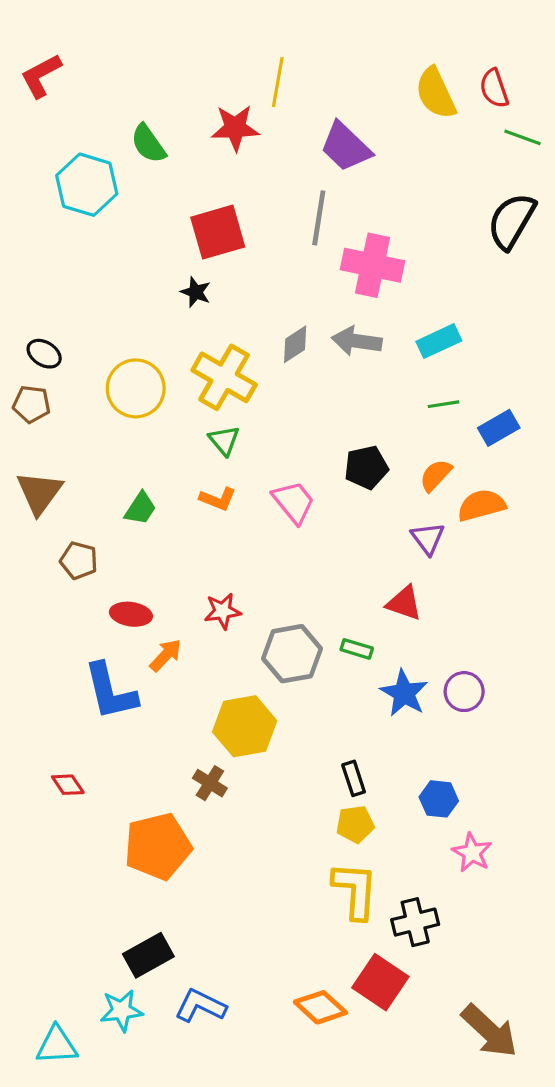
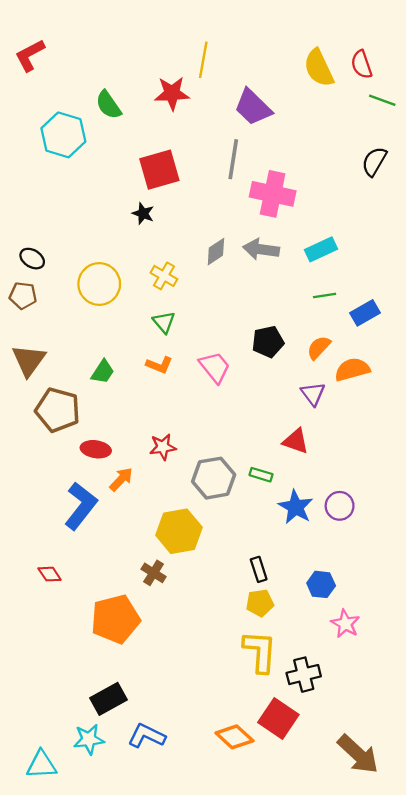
black semicircle: (511, 221) -> (374, 162), size x0.7
yellow cross: (224, 377) -> (164, 276), size x0.6
brown pentagon: (79, 561) -> (58, 410), size x1.6
blue L-shape: (110, 692) -> (81, 506), turned -129

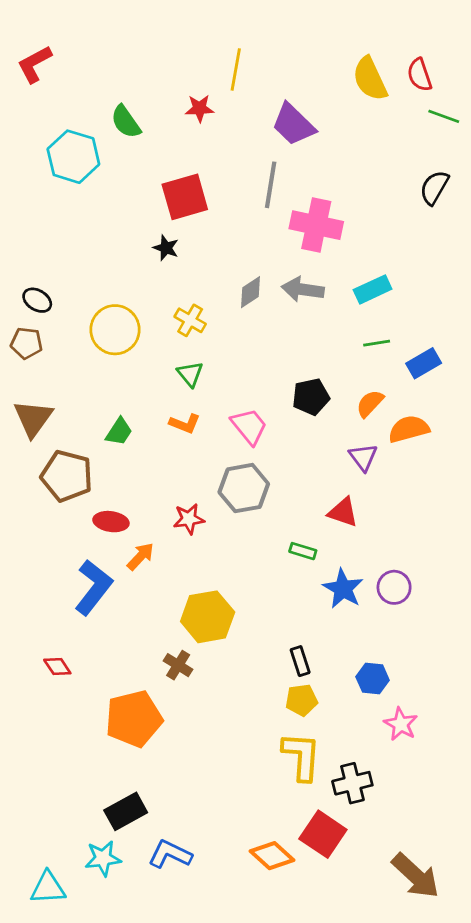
red star: (172, 93) -> (200, 108), size x0.7
gray hexagon: (214, 478) -> (244, 488), moved

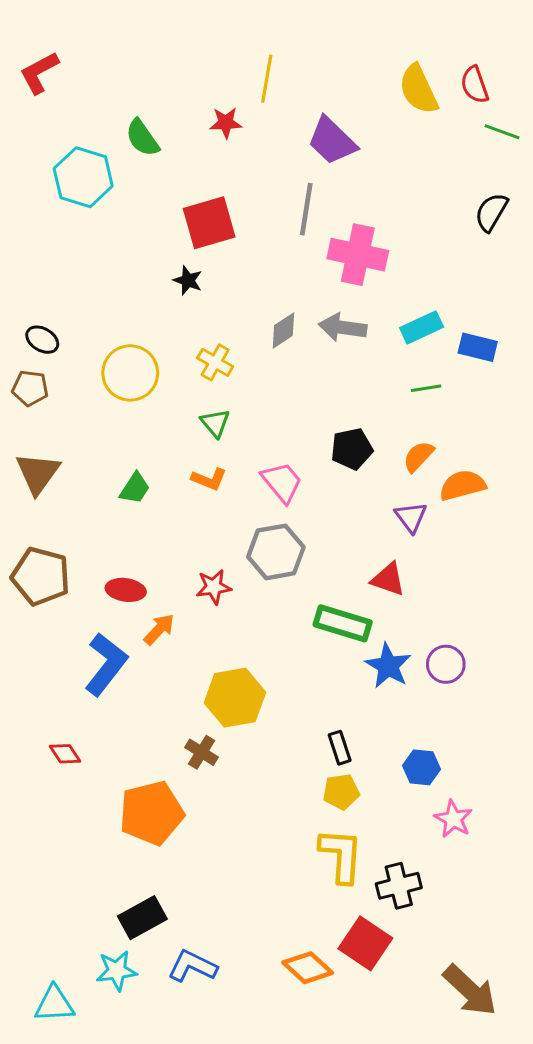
blue rectangle: (424, 363) -> (478, 347), moved, turned 44
brown pentagon: (67, 476) -> (41, 576), moved
green rectangle: (303, 551) -> (343, 623), size x1.8

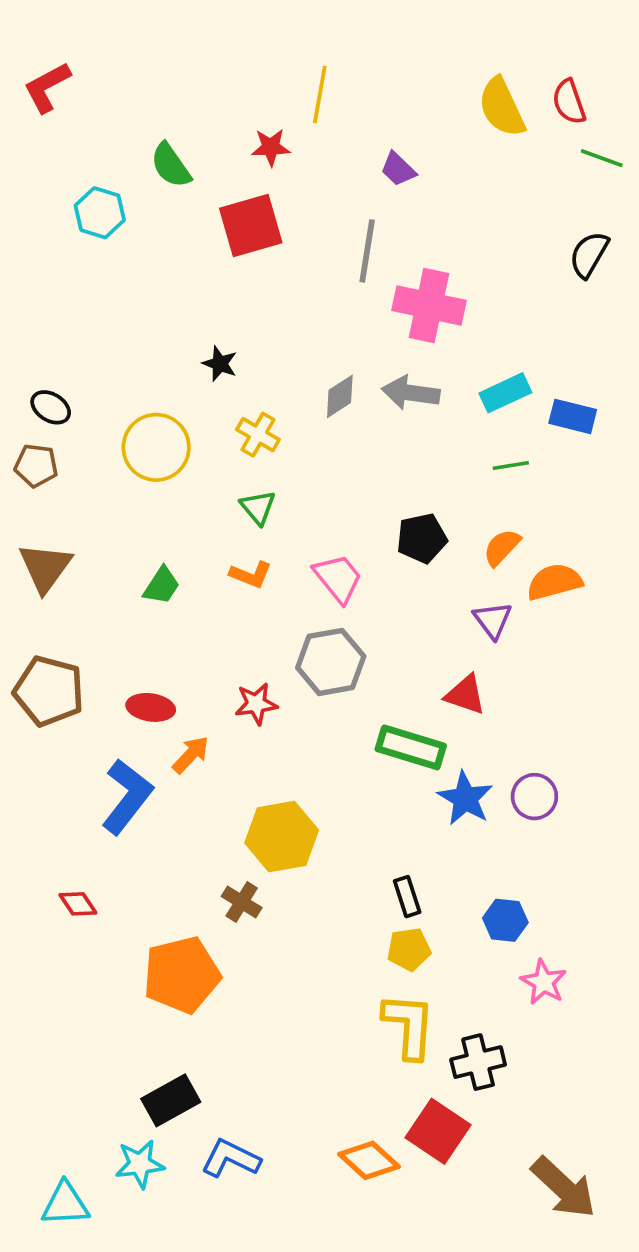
purple trapezoid: (332, 141) -> (398, 169), size x0.6
cyan hexagon: (83, 177) -> (100, 213), size x0.7
red square: (209, 223) -> (251, 225), moved
black star: (188, 280) -> (220, 364), moved

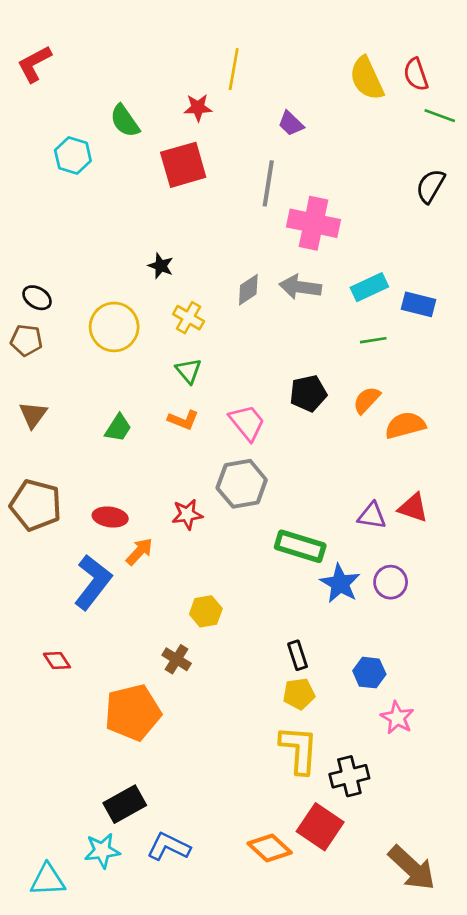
brown triangle: (45, 567) -> (33, 415), size x0.7
purple triangle: (493, 620) -> (372, 516), moved, turned -44
red triangle: (465, 695) -> (413, 508), moved
yellow hexagon: (282, 837) -> (206, 611), size x0.6

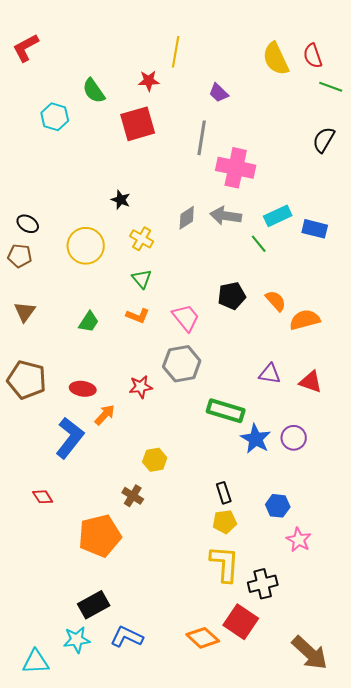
green line: (373, 340) -> (259, 244), moved, turned 60
orange semicircle: (367, 400) -> (276, 301), turned 95
purple triangle: (372, 516) -> (270, 374), moved

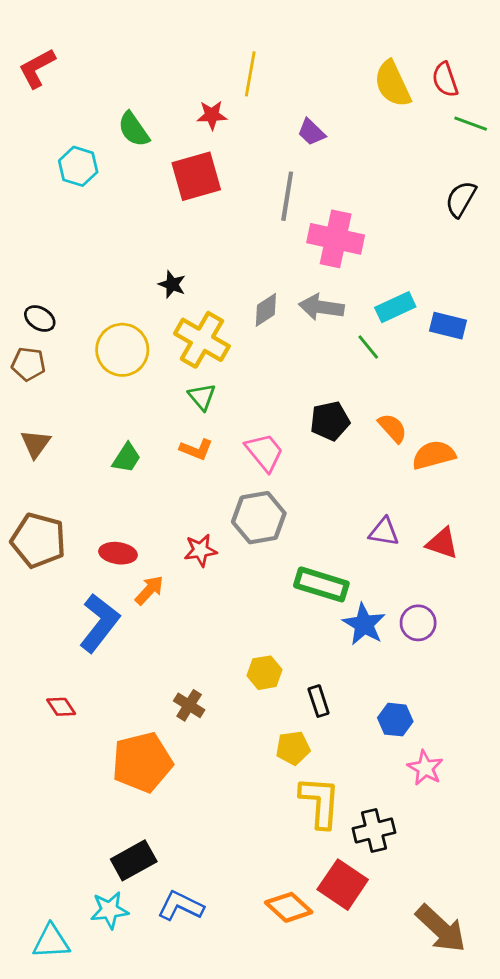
yellow cross: (142, 239) -> (202, 340), size x1.6
yellow hexagon: (155, 460) -> (264, 673), moved
yellow pentagon: (225, 522) -> (293, 748), moved

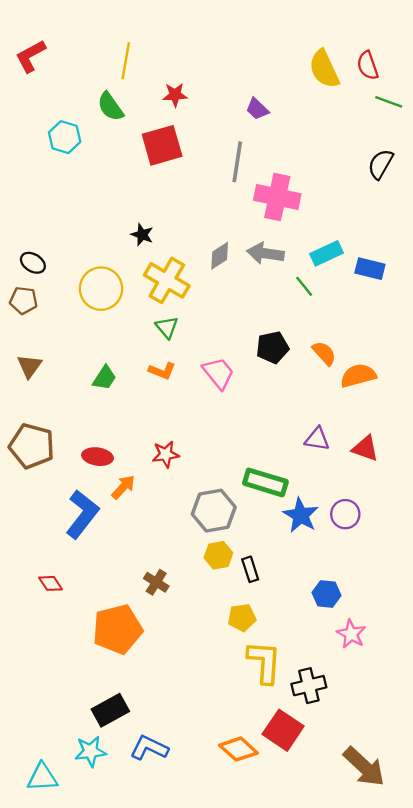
yellow line: (250, 74) -> (126, 61), moved
gray hexagon: (259, 518) -> (214, 511), moved
black rectangle: (319, 701) -> (250, 569), moved

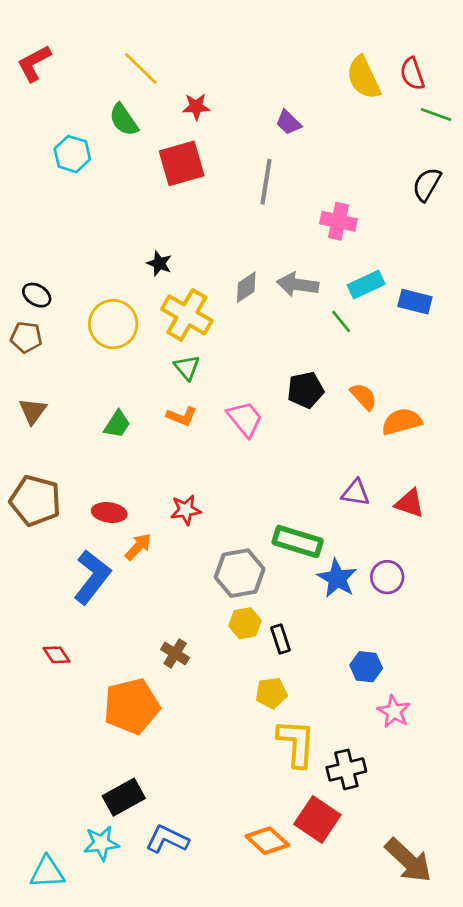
yellow line: (126, 61) -> (141, 68), turned -56
pink cross: (277, 197) -> (338, 221), moved, size x0.7

